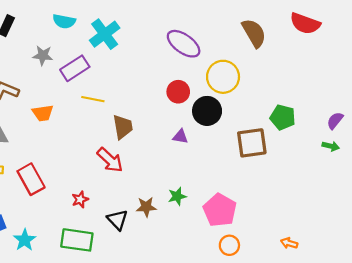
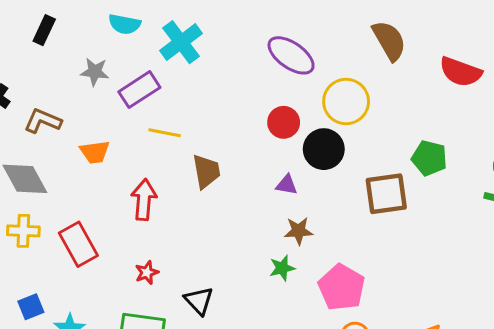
red semicircle: (305, 23) -> (461, 72), moved
red arrow: (110, 160) -> (144, 200), moved, turned -128
brown star: (146, 207) -> (298, 231), moved

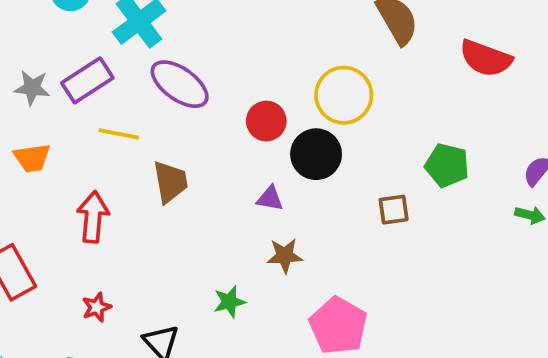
purple ellipse: (291, 55) -> (180, 84), moved
gray star: (95, 72) -> (32, 88), moved
brown square: (386, 194) -> (394, 210), size x0.6
green star: (282, 268) -> (229, 302), moved

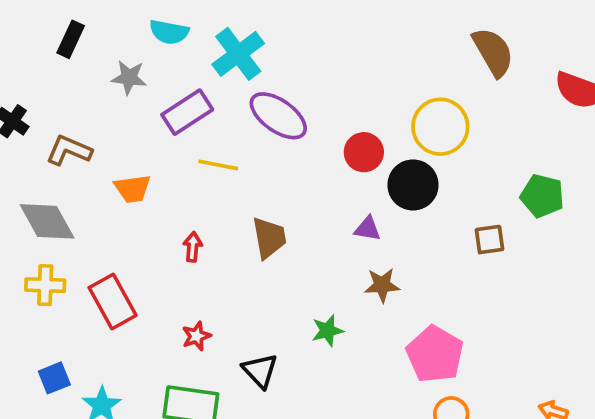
gray star: (32, 88) -> (129, 78), moved
brown trapezoid: (170, 182) -> (269, 238), moved
red arrow: (93, 217) -> (193, 247), size x0.6

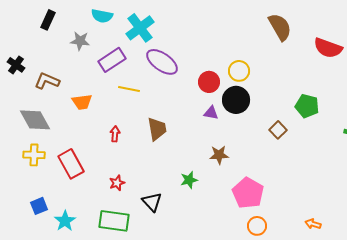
yellow circle: (440, 127) -> (239, 71), moved, size x0.7
purple triangle: (367, 229) -> (211, 113), moved
brown square: (489, 240) -> (278, 130), turned -36

